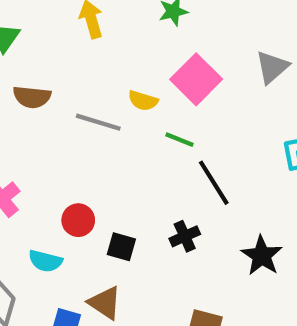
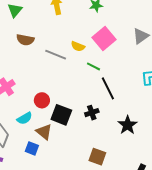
black square: (121, 247) -> (61, 115), size x1.5
cyan semicircle: (45, 261) -> (25, 118), turned -49
brown triangle: (105, 303) -> (44, 132), moved

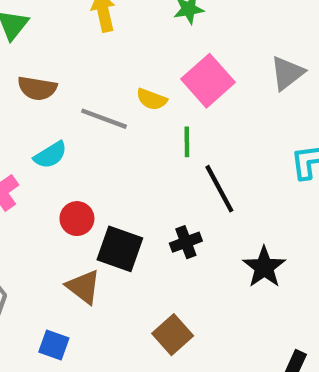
green line: (94, 66) -> (187, 142), turned 64
cyan semicircle: (25, 118) -> (50, 155), moved
blue square: (32, 148) -> (54, 345), moved
brown square: (97, 157) -> (173, 335), moved, turned 30

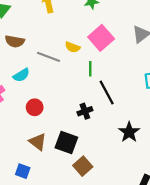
black cross: (186, 242) -> (85, 111), moved
black square: (120, 249) -> (66, 142), moved

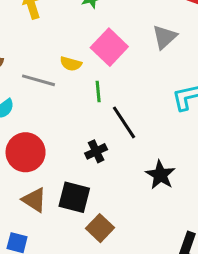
red circle: (35, 107) -> (26, 152), size x1.6

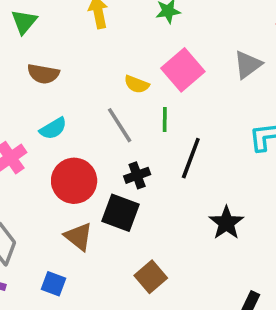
gray line: (38, 80) -> (120, 125), moved, turned 36
black line: (124, 122) -> (191, 158), turned 48
black cross: (96, 151) -> (137, 175), moved
black square: (74, 197) -> (120, 213), moved

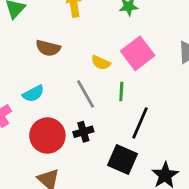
brown semicircle: (43, 74) -> (48, 48), moved
black cross: (137, 175) -> (83, 132), moved
black square: (120, 213) -> (122, 160), moved

